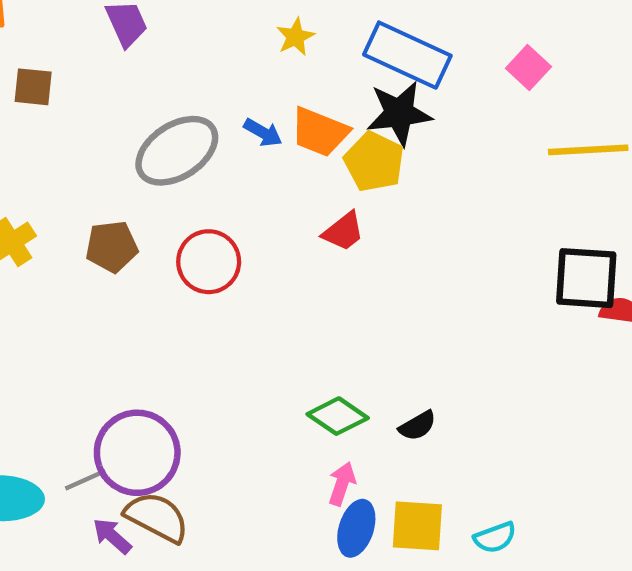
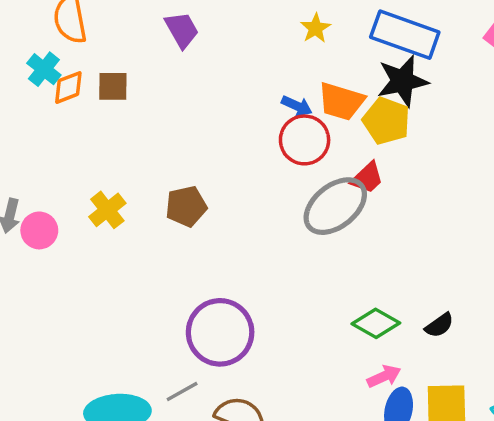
gray ellipse: (177, 151) -> (335, 206), moved
red circle: (209, 262) -> (305, 140), moved
purple circle: (137, 453) -> (220, 332), moved
pink arrow: (342, 484) -> (384, 376), turned 52

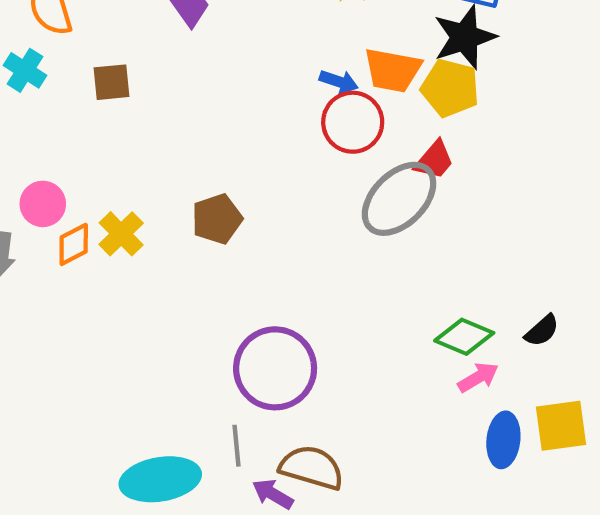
orange diamond: (68, 87) -> (74, 244), moved
pink circle: (39, 230) -> (43, 204), moved
pink arrow: (384, 376) -> (478, 377), moved
gray line: (182, 392) -> (237, 446), turned -60

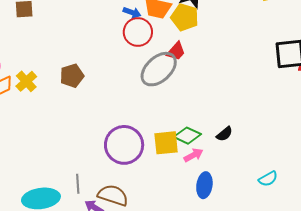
purple circle: (275, 368) -> (124, 145), moved
yellow square: (561, 426) -> (166, 143), moved

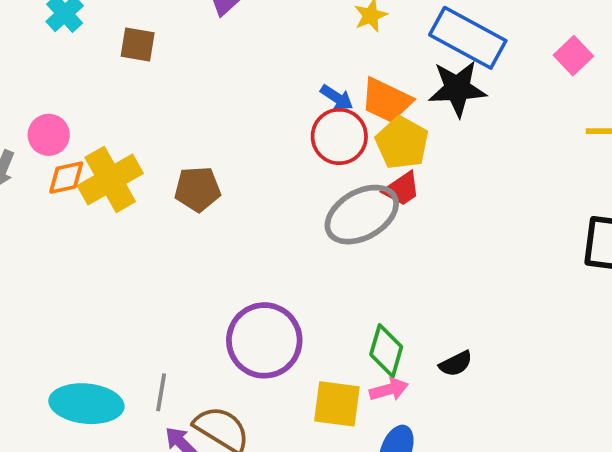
yellow pentagon: (185, 17) -> (402, 143), moved
yellow cross: (26, 81) -> (110, 180), size x1.5
green diamond: (187, 136) -> (386, 351), turned 68
yellow square: (166, 143) -> (337, 404), moved

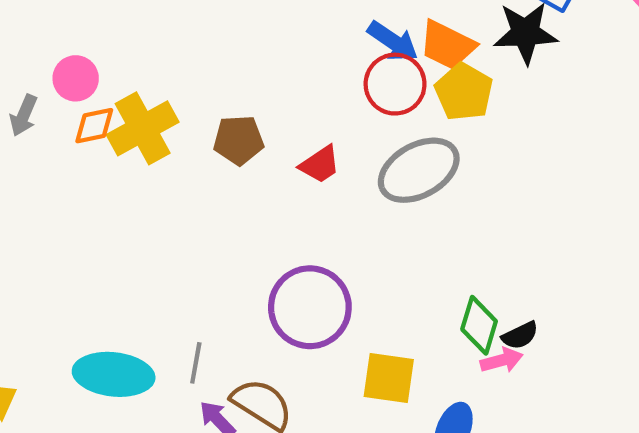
blue arrow: (337, 98) -> (393, 41), size x1.4
red trapezoid: (402, 189) -> (320, 164), moved
green diamond: (386, 351) -> (479, 325), moved
pink arrow: (389, 390) -> (502, 360), moved

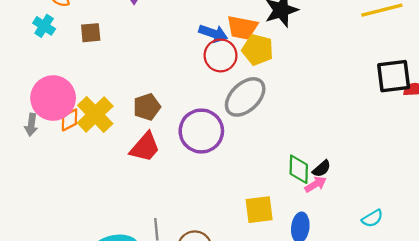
pink circle: (76, 78) -> (53, 98), size x1.8
red trapezoid: (320, 164) -> (145, 147), moved, size x1.4
purple circle: (310, 307) -> (201, 131), moved

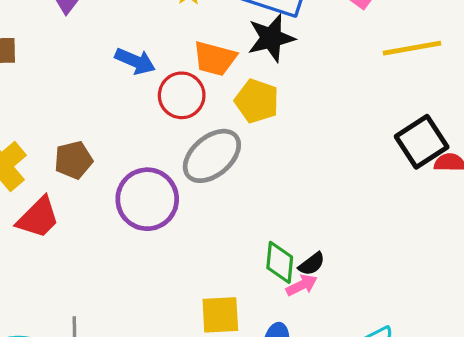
blue arrow: (213, 33) -> (135, 61), moved
yellow pentagon: (258, 50) -> (257, 101), moved
black square: (394, 76) -> (422, 142), turned -30
red trapezoid: (145, 147) -> (38, 218), moved

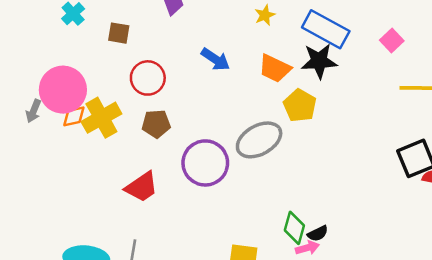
red circle: (182, 95) -> (148, 78), moved
red trapezoid: (38, 218) -> (142, 187), moved

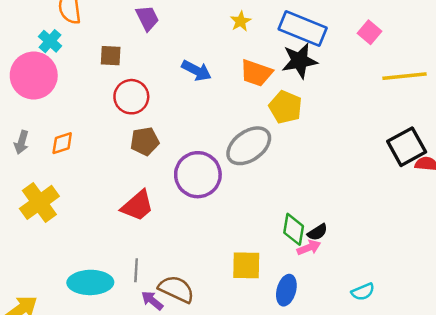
brown square: (119, 33) -> (111, 56), moved
pink circle: (63, 90) -> (34, 76), moved
yellow cross: (101, 118) -> (39, 202), moved

